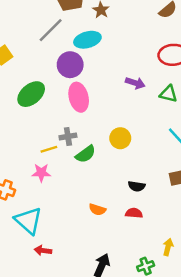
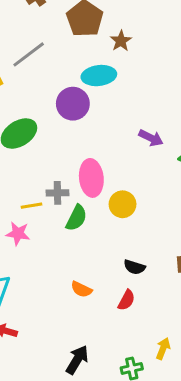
gray line: (51, 30) -> (29, 54), moved
pink ellipse: (79, 97) -> (91, 178), moved
green semicircle: (86, 154) -> (76, 218), turned -35
red semicircle: (134, 213) -> (126, 300), turned 105

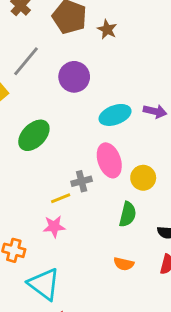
cyan ellipse: (99, 76) -> (115, 115), moved
purple circle: (73, 104) -> (74, 77), moved
green semicircle: (76, 218) -> (128, 214), moved

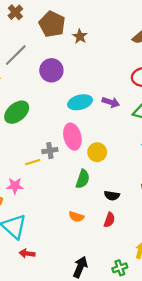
pink star: (54, 227) -> (15, 186), moved

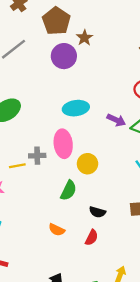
purple circle: (51, 70) -> (64, 56), moved
purple arrow: (111, 102) -> (116, 120), moved

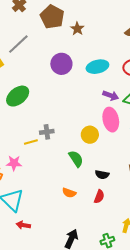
purple circle: (64, 56) -> (61, 64), moved
cyan ellipse: (76, 108) -> (97, 67), moved
pink ellipse: (63, 144) -> (111, 120), moved
green semicircle: (68, 190) -> (76, 159), turned -54

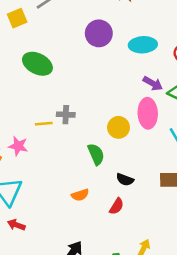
green ellipse: (18, 96) -> (37, 64), turned 55
orange semicircle: (69, 193) -> (80, 195), turned -48

